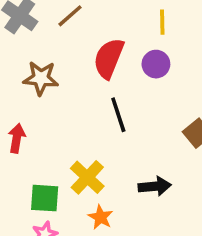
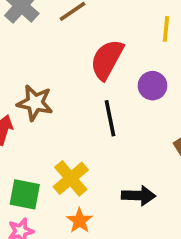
purple circle: (156, 64) -> (152, 86), moved
brown star: (41, 78) -> (35, 103), moved

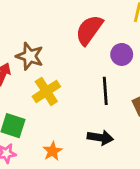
black line: (110, 118) -> (105, 91), moved
yellow cross: (71, 178) -> (46, 91), moved

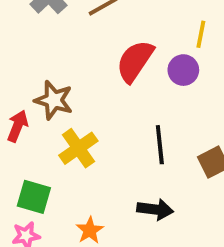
purple circle: (122, 54) -> (183, 70), moved

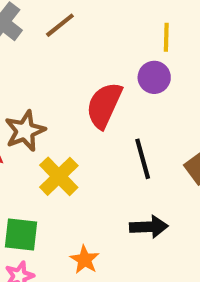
red semicircle: (135, 61) -> (104, 105), moved
brown star: (54, 100) -> (25, 131), turned -30

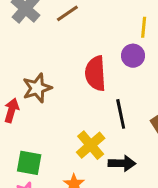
red semicircle: (104, 105) -> (95, 73), turned -32
yellow cross: (59, 176) -> (91, 145), moved

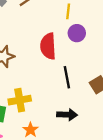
yellow line: (144, 27) -> (68, 11), moved
yellow cross: (91, 145) -> (20, 100), moved, turned 30

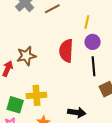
black line: (67, 77) -> (94, 66), moved

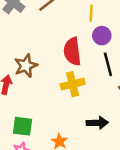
yellow cross: (36, 95) -> (73, 84), moved

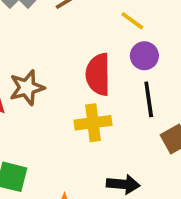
yellow line: (91, 13) -> (132, 21), turned -63

